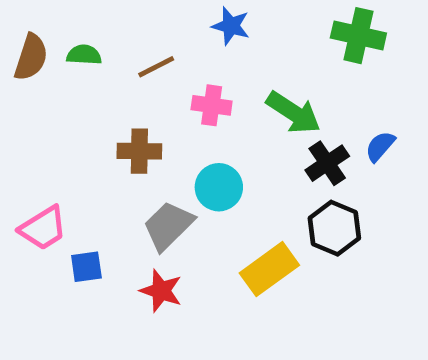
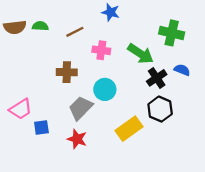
green cross: (358, 36) -> (172, 33), moved
brown semicircle: (31, 57) -> (15, 27), turned 65
blue semicircle: (380, 146) -> (182, 70), turned 70

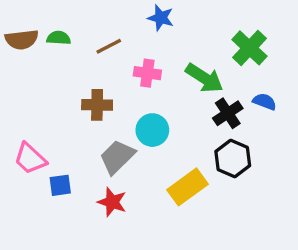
green cross: (172, 33) -> (250, 48), turned 30
pink trapezoid: (21, 109) -> (30, 158), turned 75

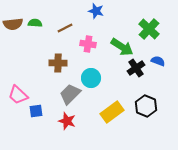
black hexagon: (233, 158) -> (146, 106), moved

